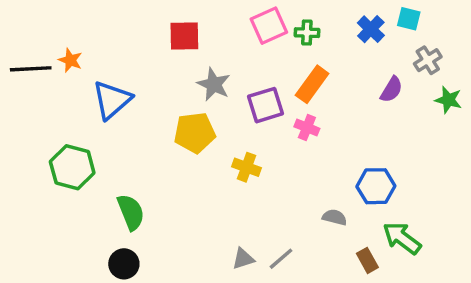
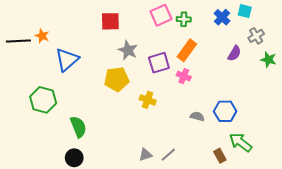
gray semicircle: (335, 217) -> (197, 116), moved

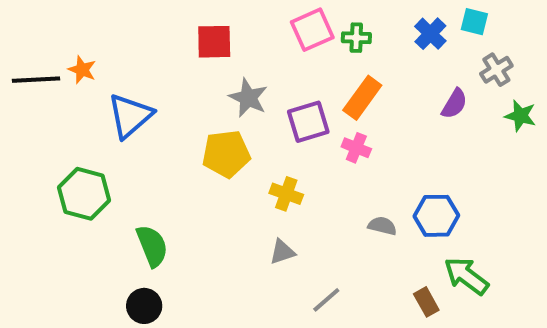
gray triangle: (146, 155) -> (282, 252), moved

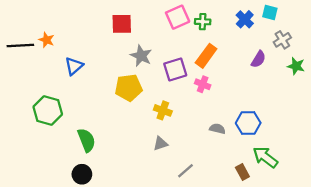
blue triangle: (130, 116) -> (74, 66), size x0.7

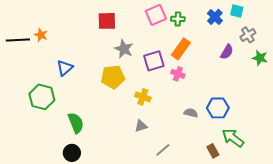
blue triangle: (74, 66) -> (65, 68), moved

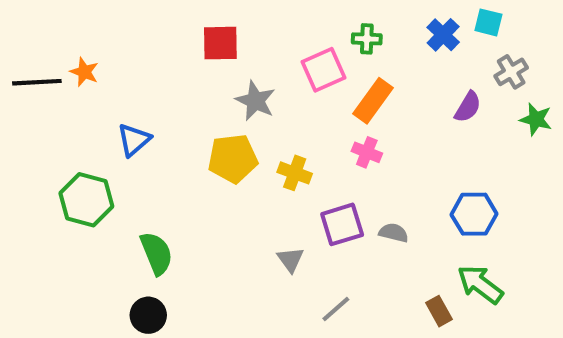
pink square: (156, 15) -> (324, 70), moved
purple square: (154, 61) -> (342, 224), moved
yellow cross: (143, 97) -> (295, 173), moved
blue hexagon: (218, 108) -> (474, 214), moved
gray triangle: (141, 126) -> (291, 260), turned -48

